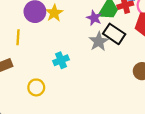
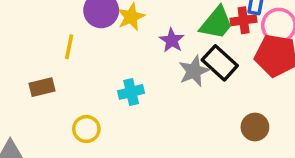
purple star: (94, 18) -> (172, 40), moved

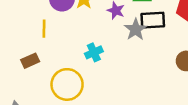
black rectangle: (220, 63) -> (153, 20), turned -35
yellow circle: (86, 129) -> (67, 84), size x1.6

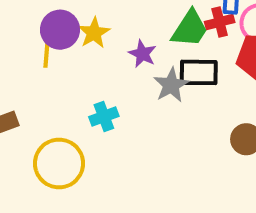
yellow line: (44, 29) -> (47, 54), moved

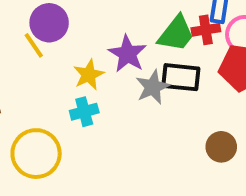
yellow star: (94, 33) -> (89, 75), moved
yellow line: (47, 54) -> (34, 45), turned -44
purple star: (142, 54) -> (128, 54), size x1.4

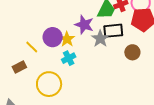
purple circle: (49, 23) -> (53, 37), moved
yellow line: (34, 45) -> (32, 47), moved
brown circle: (221, 147) -> (132, 52), moved

